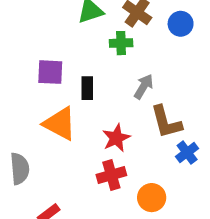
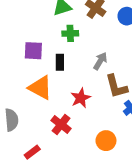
green cross: (121, 43) -> (70, 33), moved
red cross: (111, 175) -> (61, 124), moved, turned -36

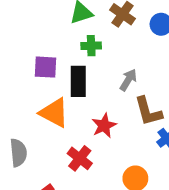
black rectangle: (60, 62) -> (78, 81), size x1.5

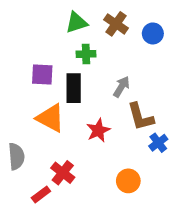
red cross: (80, 158) -> (63, 173), moved

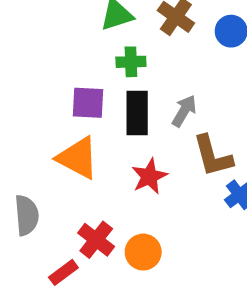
purple square: (42, 74) -> (88, 103), moved
black rectangle: (74, 88) -> (137, 113), moved
orange circle: (128, 181) -> (143, 252), moved

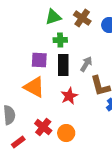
red rectangle: (63, 272) -> (18, 142), moved

